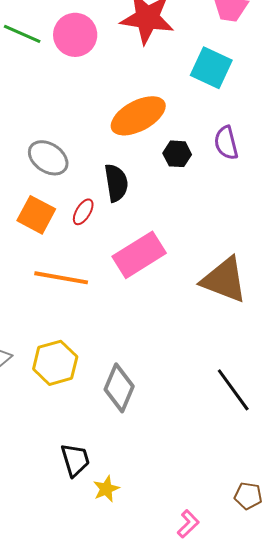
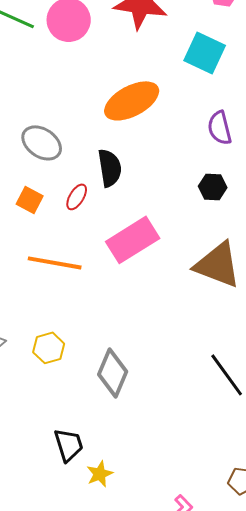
black hexagon: (177, 154) -> (213, 187), moved
orange square: (36, 215) -> (30, 200), size x0.7
yellow hexagon: (55, 363) -> (49, 348), size x0.7

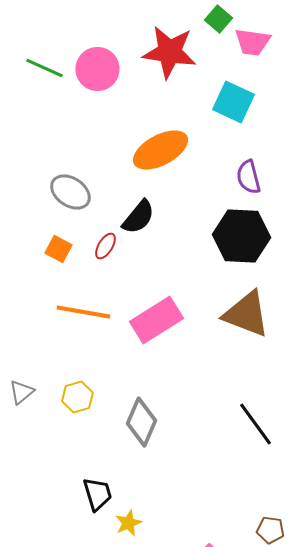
black semicircle: (110, 168) -> (138, 217), turned 48
black hexagon: (213, 187) -> (241, 236), size x2.0
pink rectangle: (133, 240) -> (156, 320), moved

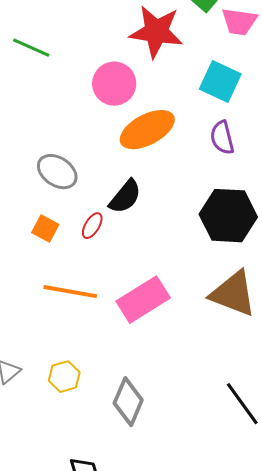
pink circle: (97, 69) -> (114, 84), moved
purple semicircle: (248, 177) -> (222, 138), moved

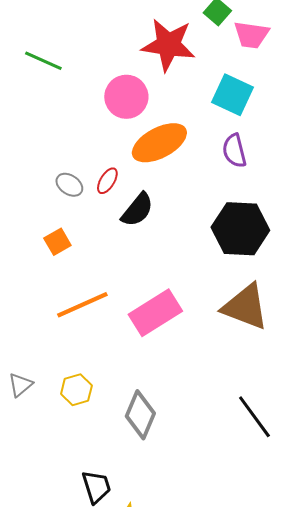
gray ellipse: (57, 172) -> (69, 185), size x0.7
red ellipse: (92, 226) -> (107, 181), moved
orange square: (45, 229) -> (57, 242), turned 32
orange line: (70, 292) -> (82, 305), turned -34

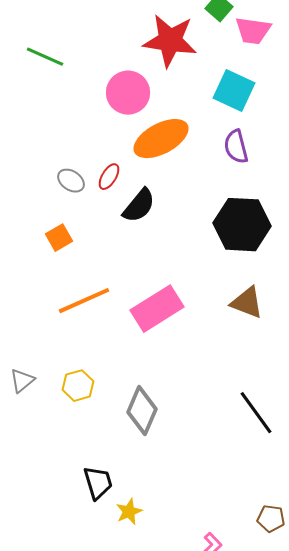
brown triangle: (245, 307) -> (247, 303), size x0.7

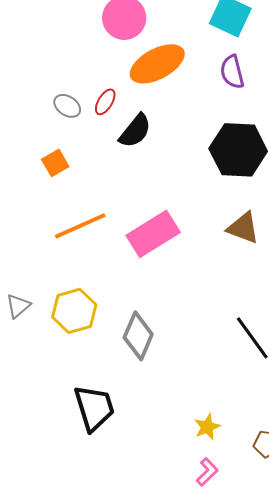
yellow hexagon: (78, 386) -> (74, 311), size x1.4
black trapezoid: (98, 483) -> (94, 408), size x1.4
yellow star: (129, 512) -> (207, 427), moved

